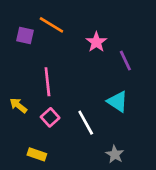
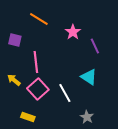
purple square: (25, 35) -> (15, 40), moved
pink square: (50, 117) -> (38, 89), size x1.5

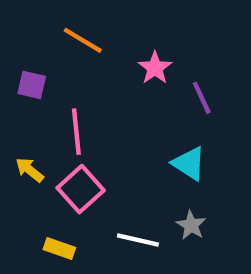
white line: (65, 93) -> (138, 240), moved, turned -48
gray star: (87, 117) -> (191, 225), moved

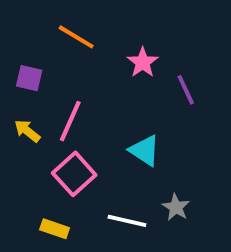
pink line: (76, 132) -> (70, 121), turned 30
cyan triangle: (189, 164) -> (145, 150), moved
yellow arrow: (30, 170) -> (27, 131), moved

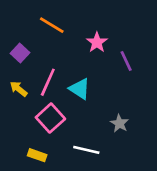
purple square: (29, 78) -> (20, 53), turned 30
cyan triangle: (145, 150) -> (80, 89), moved
gray star: (176, 207) -> (119, 123), moved

